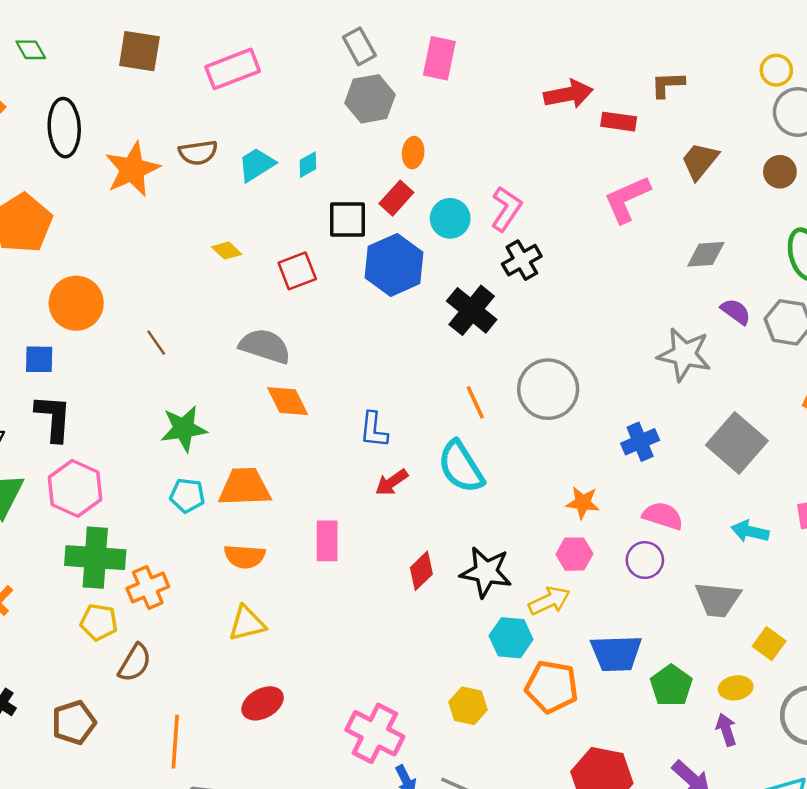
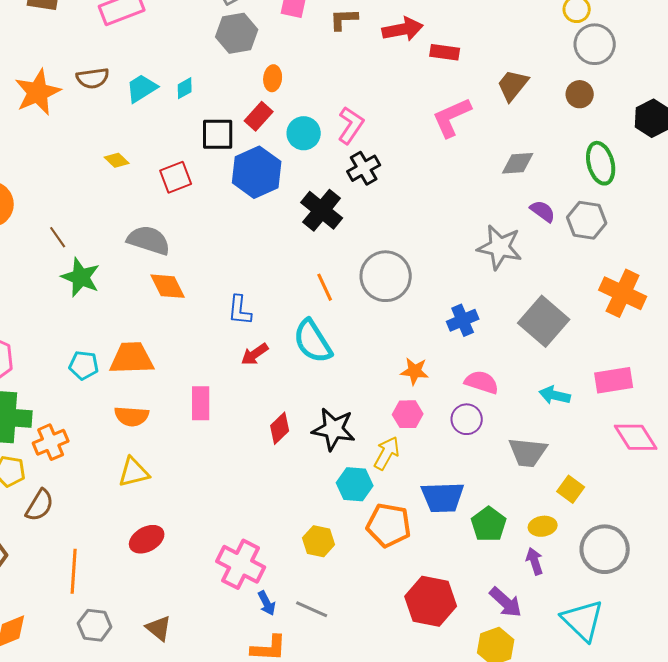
brown L-shape: (668, 85) -> (344, 19), moved
green star: (184, 429) -> (81, 277), moved, turned 30
yellow arrow: (549, 601) -> (387, 453), turned -36

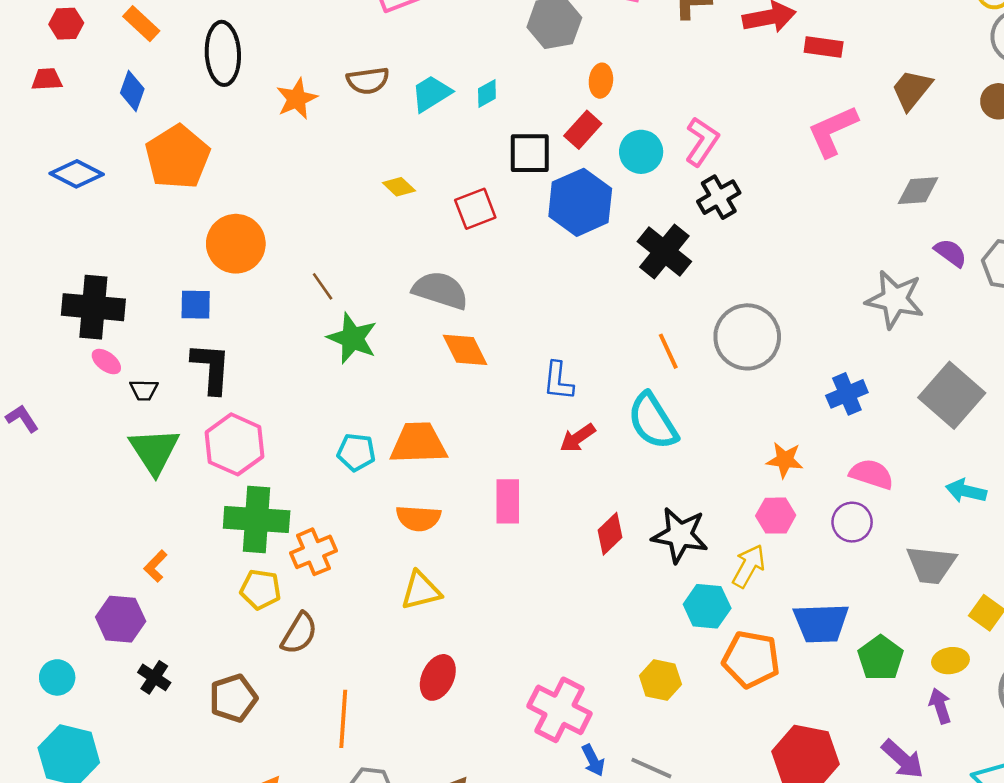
orange star: (38, 92) -> (297, 99), size x0.7
red ellipse: (147, 539) -> (438, 677), turned -36

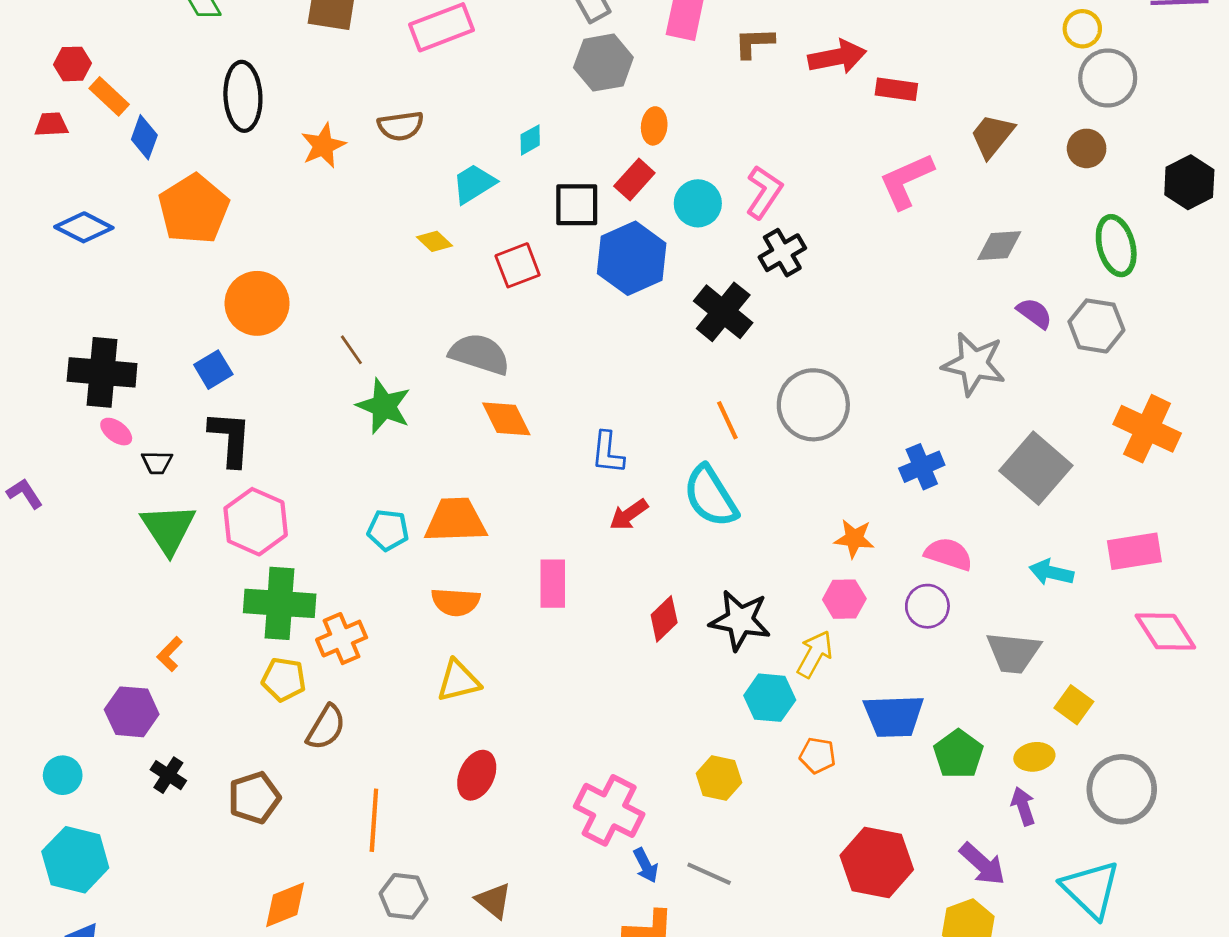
orange rectangle: (141, 24) -> (109, 96), moved
cyan trapezoid: (431, 94) -> (474, 184), moved
blue square: (196, 305) -> (213, 370), turned -32
orange pentagon: (751, 659) -> (818, 755), size x0.6

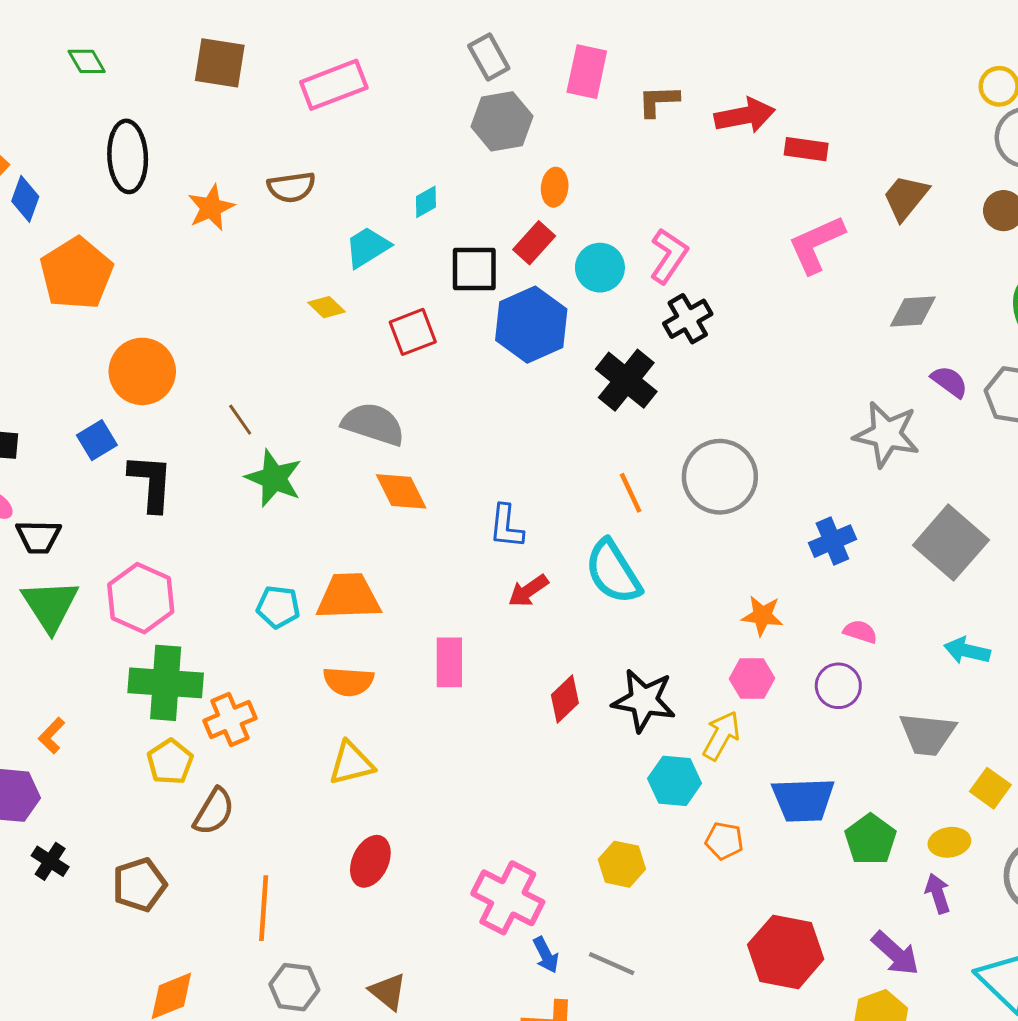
black L-shape: (230, 439) -> (151, 483), moved
black trapezoid: (157, 463) -> (38, 537), size x1.4
pink semicircle: (949, 554) -> (860, 632), size x0.7
yellow pentagon: (284, 679) -> (170, 762), turned 30

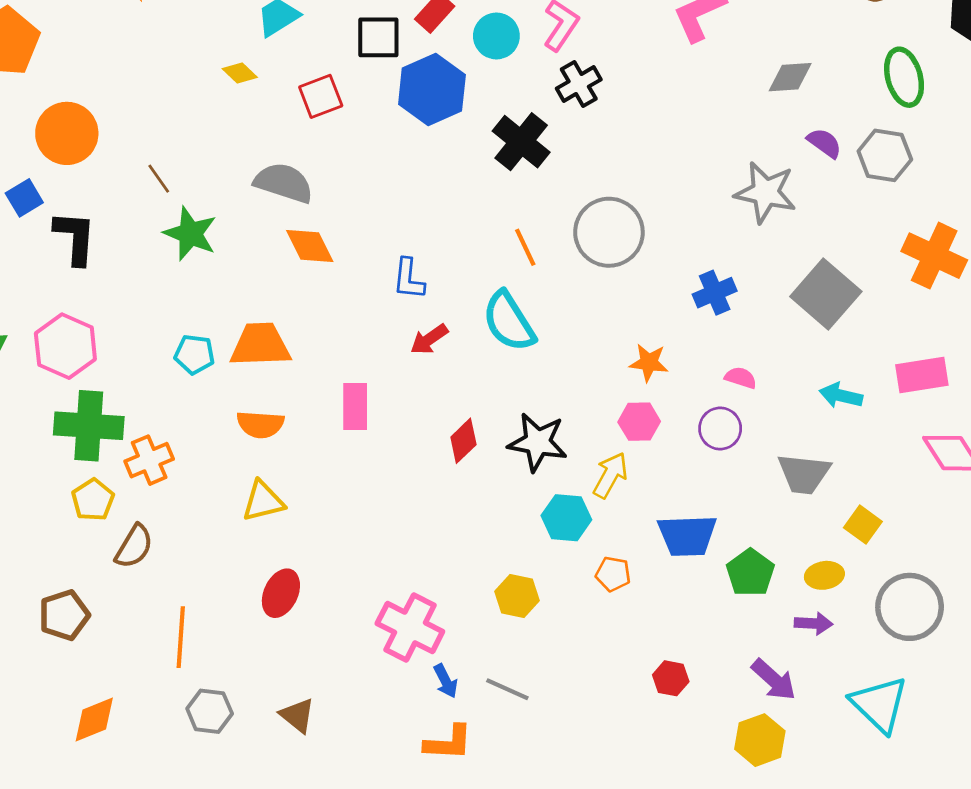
purple arrow: (938, 893) -> (813, 623), turned 111
red hexagon: (786, 952) -> (671, 678), size x0.5

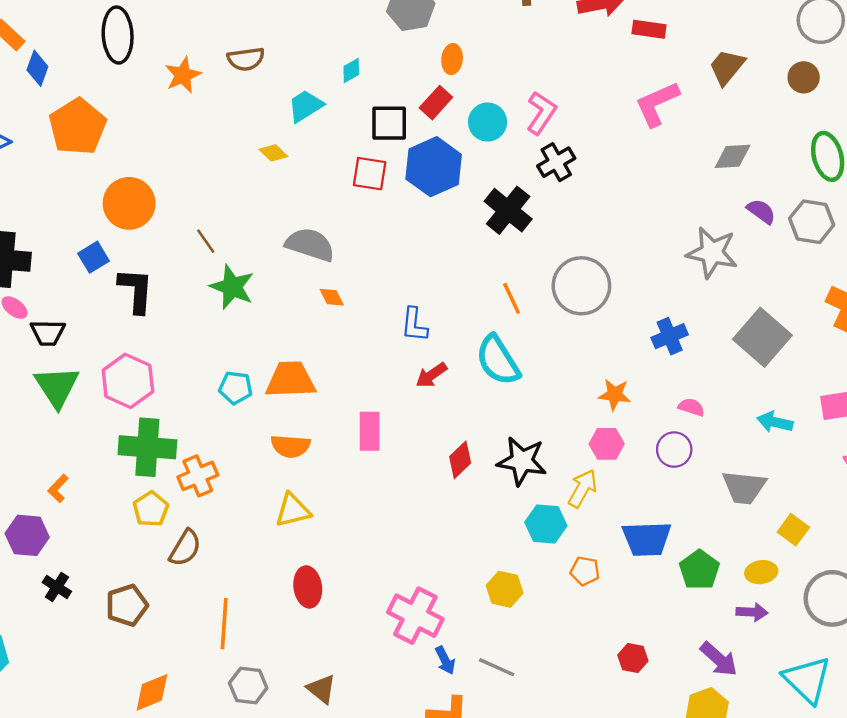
red square: (321, 96) -> (370, 174), moved, turned 30
orange diamond: (310, 246) -> (332, 297), size x0.6
red ellipse: (281, 593) -> (308, 587), turned -33

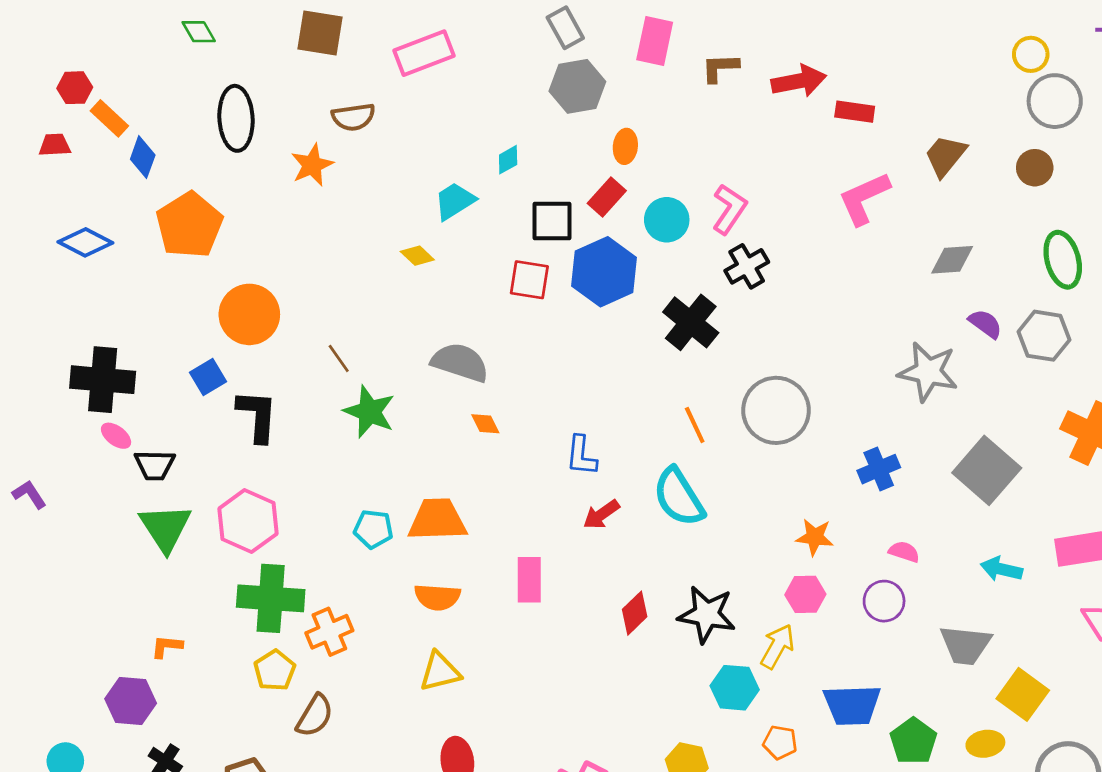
brown semicircle: (246, 59) -> (353, 117), moved
orange L-shape: (58, 488) -> (167, 646), turned 52
yellow square: (793, 530) -> (1023, 694), size x1.4

